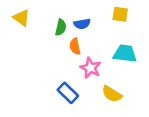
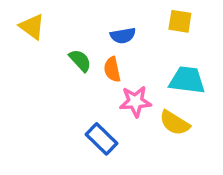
green semicircle: (61, 27) -> (80, 60), moved, turned -56
pink star: (90, 68) -> (135, 101), turned -30
yellow semicircle: (112, 94) -> (175, 123), moved

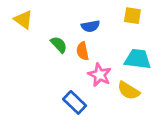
pink star: (135, 101) -> (100, 75), turned 30

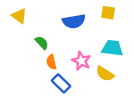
blue semicircle: (90, 26) -> (74, 21), size x1.5
green semicircle: (59, 45) -> (42, 43), moved
orange semicircle: (83, 51) -> (51, 62), moved

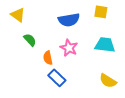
green semicircle: (42, 43) -> (30, 40), moved
pink star: (81, 61) -> (69, 48), moved
yellow semicircle: (105, 74) -> (108, 81), moved

